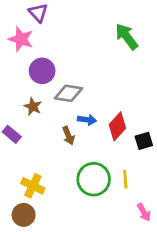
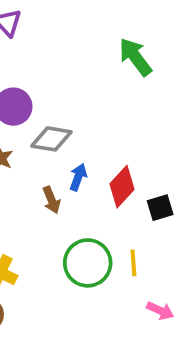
blue arrow: (87, 120) -> (78, 177), turned -78
pink arrow: (144, 212) -> (160, 311), turned -36

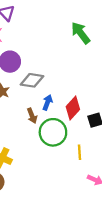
green circle: (88, 263) -> (53, 132), moved

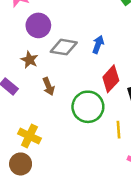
blue arrow: (47, 102) -> (98, 44), moved
brown arrow: (32, 116) -> (49, 86), moved

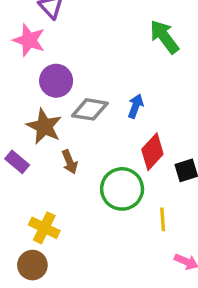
brown star: (29, 60) -> (44, 126), size x1.5

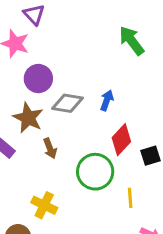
yellow cross: (44, 228) -> (44, 205), moved

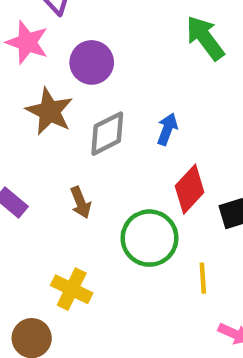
purple circle: (38, 79) -> (92, 62), moved
gray diamond: (67, 103) -> (107, 134), turned -36
brown star: (28, 118) -> (49, 111), moved

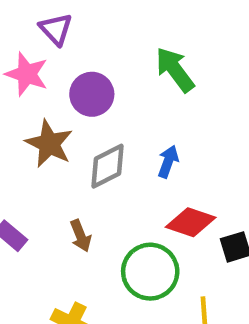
green arrow: (205, 38) -> (175, 70), moved
red diamond: (190, 189) -> (191, 222), turned 66

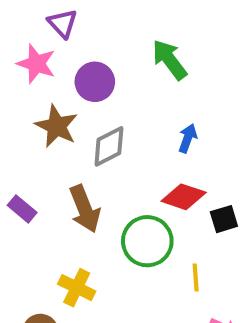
blue arrow: (168, 162) -> (188, 138), moved
brown arrow: (81, 236) -> (85, 209), size x1.6

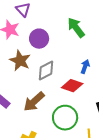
red diamond: (184, 197) -> (72, 86), moved
brown arrow: (85, 209) -> (34, 102), turned 70

